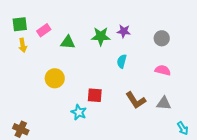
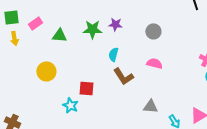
brown L-shape: (136, 100) -> (123, 76), moved
gray triangle: (164, 103) -> (150, 106), moved

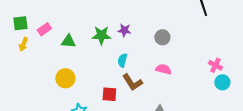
yellow arrow: (14, 38) -> (23, 44), turned 32
yellow circle: (46, 71) -> (65, 78), moved
red square: (86, 88) -> (109, 94), moved

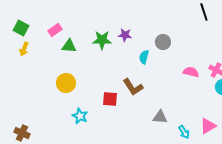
green square: (20, 23) -> (21, 28), turned 35
pink rectangle: (44, 29) -> (55, 30), moved
cyan semicircle: (122, 60) -> (144, 57), moved
pink semicircle: (163, 69) -> (191, 72), moved

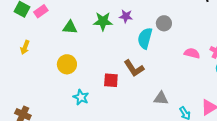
pink rectangle: (55, 30) -> (41, 11), moved
yellow arrow: (24, 49) -> (25, 47), moved
cyan semicircle: (144, 57) -> (145, 38), size x1.5

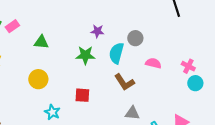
green star: (103, 21) -> (85, 55), moved
pink semicircle: (192, 53) -> (153, 63), moved
brown L-shape: (134, 68) -> (124, 82), moved

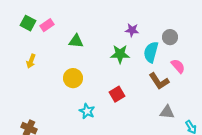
pink semicircle: (153, 63) -> (178, 66), moved, turned 35
red square: (82, 95) -> (117, 94), turned -35

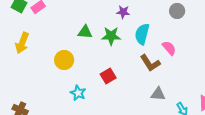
gray circle: (170, 37) -> (177, 11), moved
green triangle: (76, 41) -> (85, 32), moved
yellow arrow: (31, 61) -> (22, 43), size x1.5

